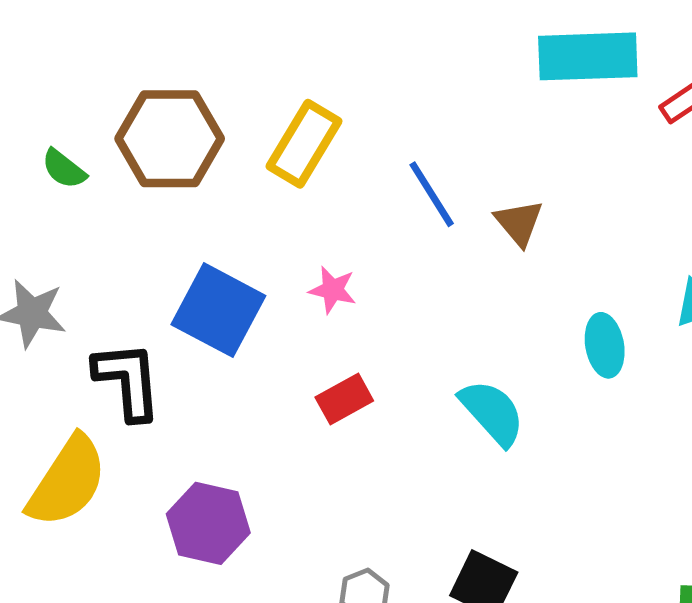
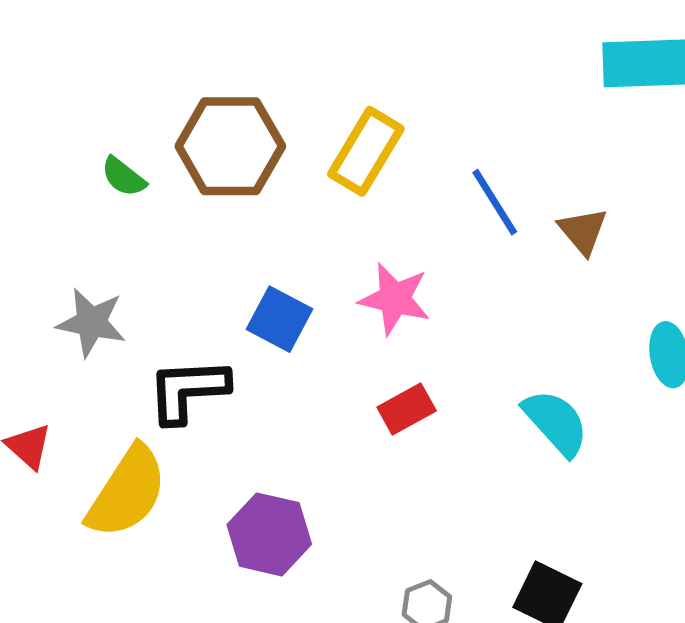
pink star: (333, 290) -> (395, 299), size x1.5
blue square: (218, 310) -> (279, 319), size x0.7
black L-shape: (128, 381) -> (188, 390), turned -88

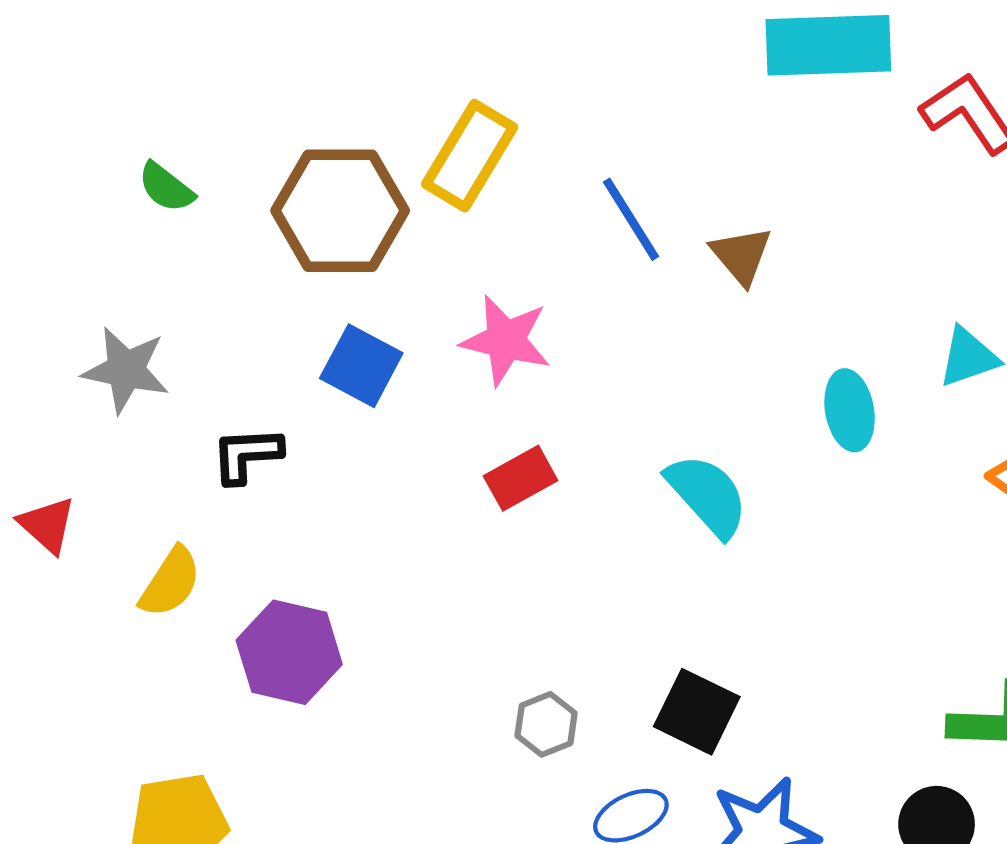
brown hexagon: (230, 146) -> (340, 211), moved
black L-shape: (188, 390) -> (247, 455), size x0.7
yellow semicircle: (127, 492) -> (170, 582), size x0.6
purple hexagon: (269, 534) -> (289, 652), moved

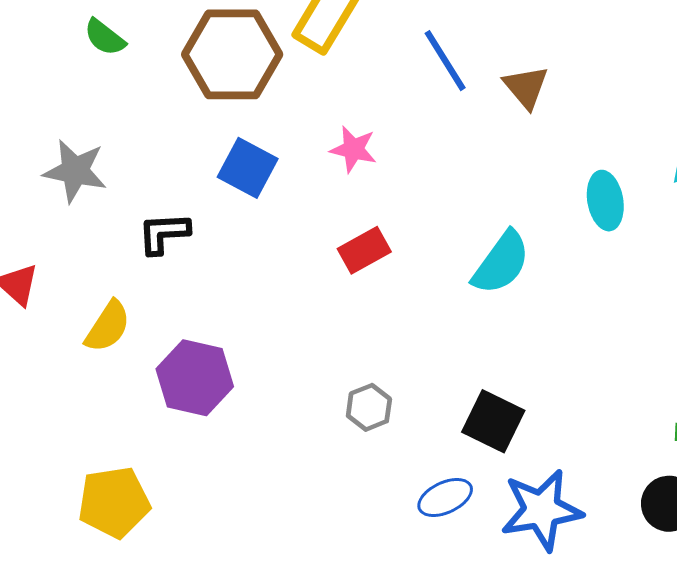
pink star: (506, 340) -> (353, 149), size x0.7
cyan semicircle: (707, 495) -> (501, 263), turned 78
gray hexagon: (546, 724) -> (369, 407), moved

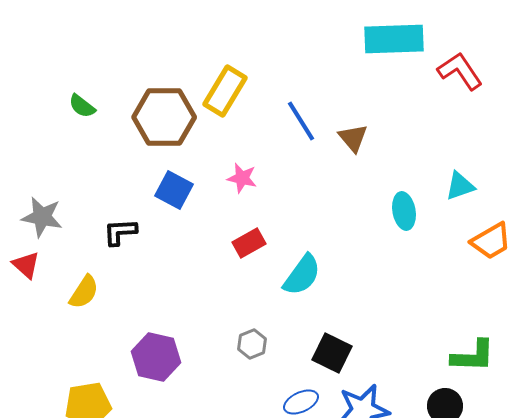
gray star: (75, 171) -> (42, 217), moved
cyan semicircle: (501, 263) -> (302, 275), moved
purple hexagon: (195, 378) -> (156, 357), moved

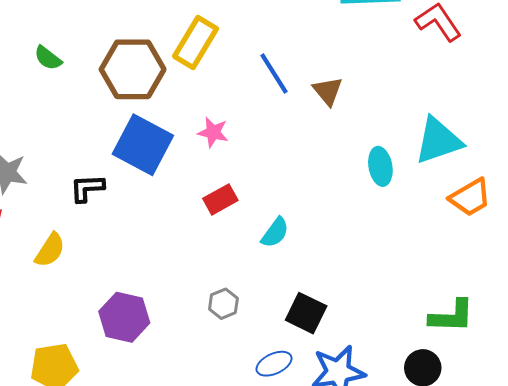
cyan triangle: (460, 186) -> (438, 141), size x1.6
blue square: (174, 190) -> (143, 145), size x1.5
cyan semicircle: (302, 275) -> (275, 233), size x0.7

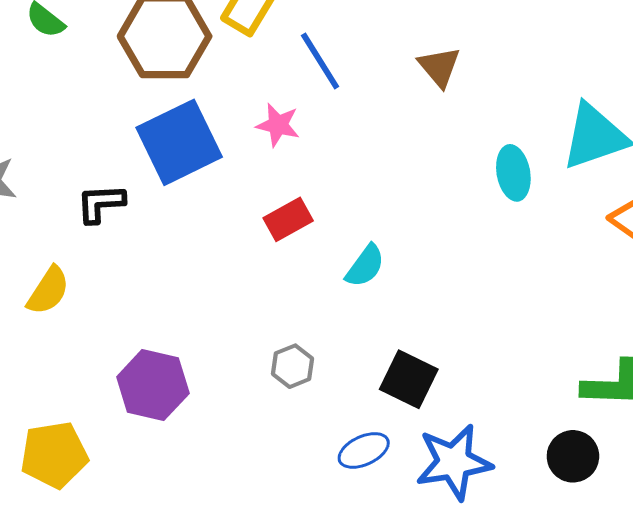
blue line: (274, 73) -> (320, 61), moved
blue square: (143, 145) -> (179, 142), turned 36

